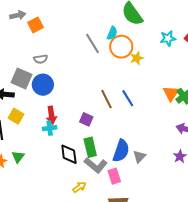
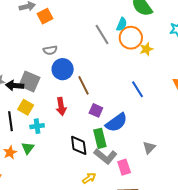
gray square: (22, 78) -> (29, 82), moved
blue circle: (43, 85) -> (63, 69), moved
brown line: (106, 99) -> (83, 85), moved
cyan cross: (50, 128) -> (37, 126), moved
blue semicircle: (121, 151) -> (116, 123), moved, turned 35

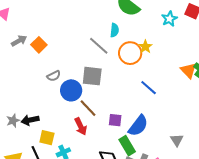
orange circle: (131, 38) -> (130, 53), moved
gray square: (29, 82) -> (92, 76), moved
brown line: (83, 85) -> (88, 108), moved

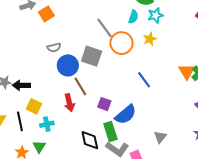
cyan star: (169, 19) -> (155, 15), moved
cyan semicircle: (115, 30) -> (133, 17), moved
orange circle: (130, 53) -> (121, 43), moved

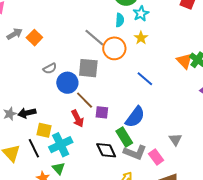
purple square: (104, 104) -> (102, 112), moved
cyan cross: (47, 124) -> (61, 145), size x1.6
gray triangle: (160, 137) -> (175, 140), moved

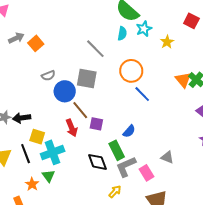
yellow star: (141, 38) -> (167, 42), moved
orange circle: (114, 48) -> (131, 71), moved
blue semicircle: (135, 117) -> (129, 131), size x0.6
gray triangle: (175, 140) -> (167, 157), turned -40
gray L-shape: (135, 152) -> (126, 167), turned 130

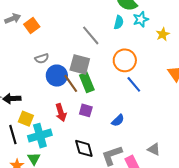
brown line: (80, 110) -> (71, 83), moved
green rectangle: (117, 150) -> (87, 82), moved

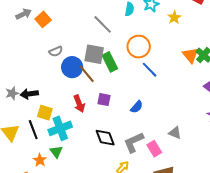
green rectangle: (87, 82) -> (110, 62), moved

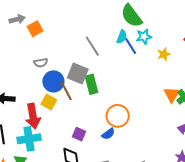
orange circle: (139, 47) -> (118, 116), moved
blue line: (150, 70) -> (131, 46), moved
purple square: (104, 100) -> (79, 134), moved
red arrow: (79, 104) -> (33, 116), moved, size x1.4
yellow square: (45, 113) -> (49, 102), moved

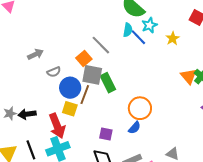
gray arrow: (17, 19) -> (35, 54), moved
orange square: (35, 29) -> (84, 58), moved
brown line: (66, 91) -> (85, 95), turned 60

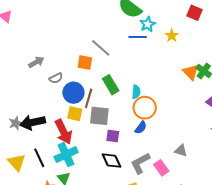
cyan semicircle: (128, 30) -> (136, 92), moved
blue line: (138, 37) -> (138, 37), turned -42
orange square: (84, 58) -> (85, 62), turned -35
gray square: (92, 75) -> (99, 116), moved
black arrow: (27, 114) -> (33, 122), size x1.4

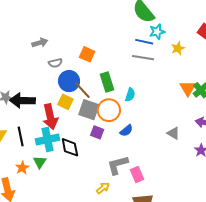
gray line: (101, 48) -> (143, 58), moved, turned -45
brown line: (89, 98) -> (82, 90), turned -72
orange circle: (145, 108) -> (109, 110), moved
gray triangle: (181, 151) -> (173, 133), moved
black diamond: (112, 161) -> (70, 147), moved

